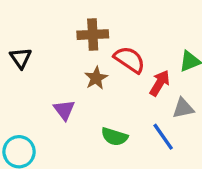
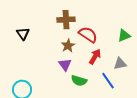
red arrow: (160, 83) -> (95, 57), moved
purple triangle: (64, 110) -> (65, 65), moved

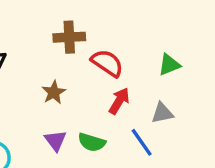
brown star: (68, 46) -> (54, 92), moved
purple triangle: (65, 65) -> (55, 141), moved

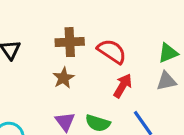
brown cross: (69, 37) -> (70, 42), moved
gray triangle: (162, 113) -> (166, 81), moved

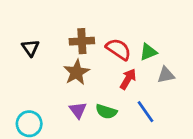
green triangle: (168, 53) -> (148, 52), moved
brown star: (63, 78) -> (77, 72), size x1.4

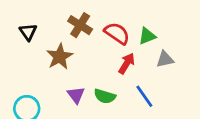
brown cross: (82, 41) -> (80, 25), turned 35
brown star: (77, 72) -> (60, 57), moved

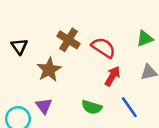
green triangle: (147, 36) -> (145, 39), moved
purple triangle: (76, 95) -> (44, 106), moved

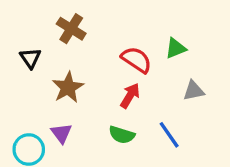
green triangle: (145, 39) -> (176, 48), moved
brown cross: (68, 40) -> (71, 29), moved
red arrow: (112, 76) -> (130, 96), moved

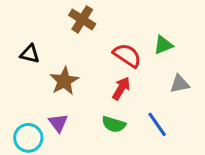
brown cross: (71, 29) -> (82, 19), moved
black triangle: (30, 58) -> (30, 54), turned -42

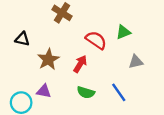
red arrow: (121, 88) -> (80, 64), moved
purple triangle: (58, 123) -> (44, 91), turned -42

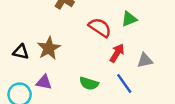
black triangle: (22, 39) -> (21, 52), moved
gray triangle: (136, 62) -> (145, 60), moved
red arrow: (80, 64) -> (117, 53), moved

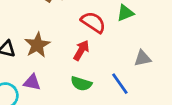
red arrow: (117, 53) -> (81, 50), moved

